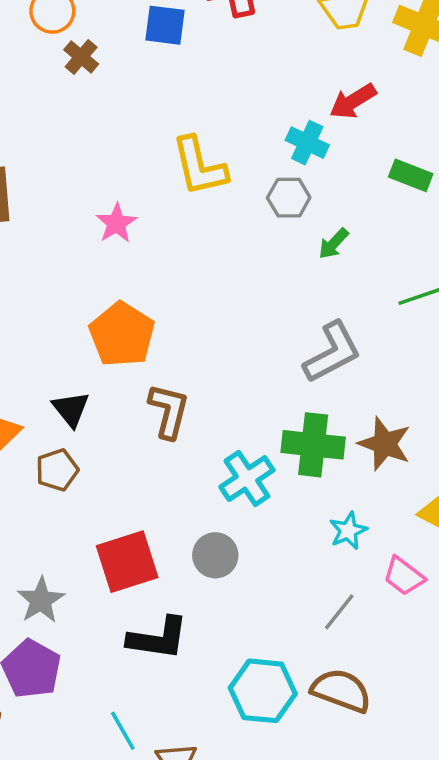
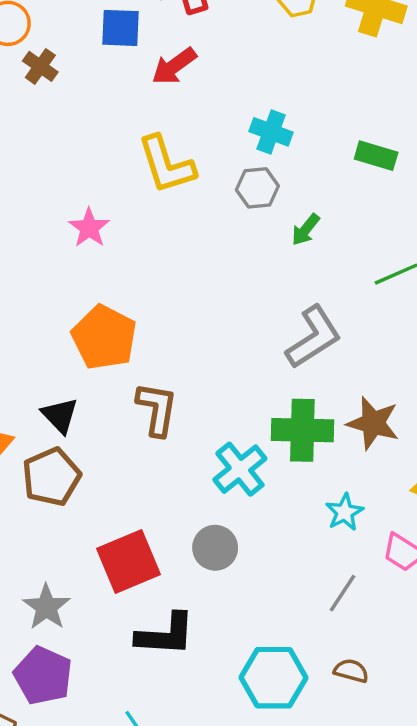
red arrow: (353, 101) -> (174, 66), moved
brown pentagon: (57, 470) -> (51, 477), size x1.4
brown semicircle: (341, 691) -> (351, 671), size x0.6

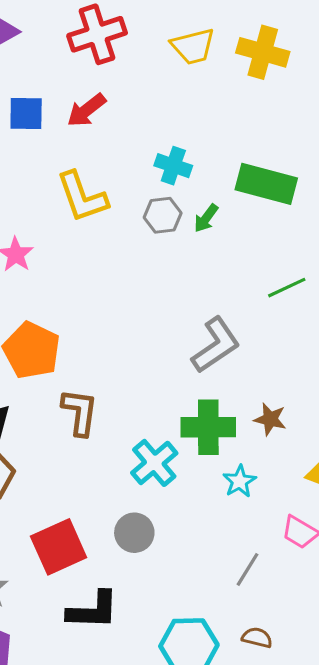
blue square: (120, 28) -> (26, 113), moved
green rectangle: (376, 156) -> (266, 184), size x1.6
green arrow: (306, 230) -> (206, 218), moved
brown star: (373, 423) -> (270, 419), size x0.7
cyan star: (344, 512) -> (239, 481), moved

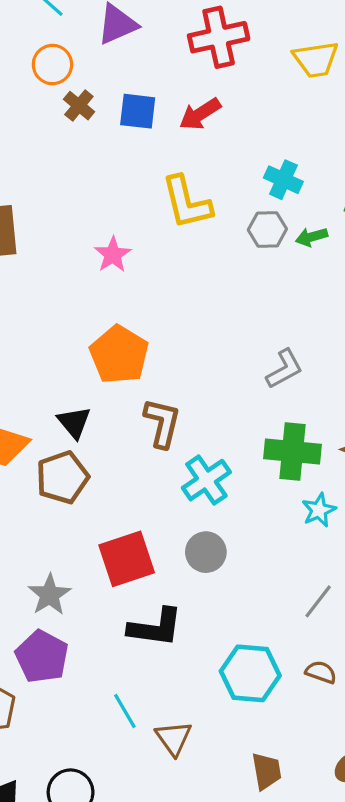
green arrow: (206, 218) -> (312, 237), turned 32
gray L-shape: (216, 345) -> (284, 369), moved, size x0.7
cyan cross: (154, 463) -> (206, 480), moved

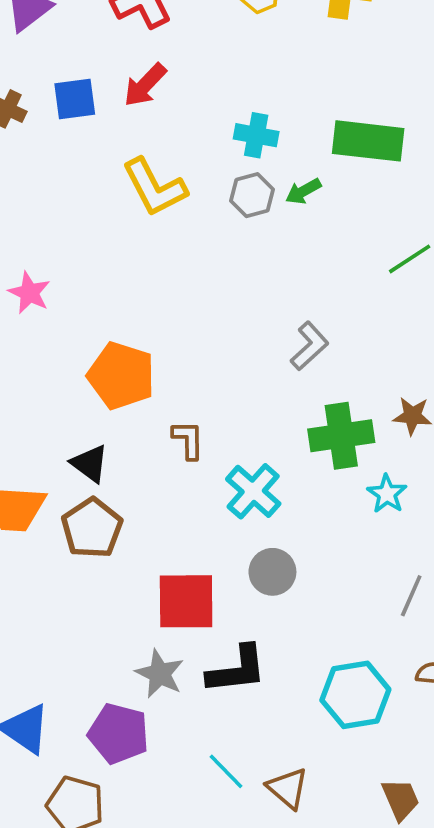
pink star: (113, 255) -> (29, 293), moved
brown L-shape: (162, 423) -> (188, 440), size x0.7
red square: (127, 559) -> (186, 601), turned 32
gray star: (49, 595) -> (160, 674), moved

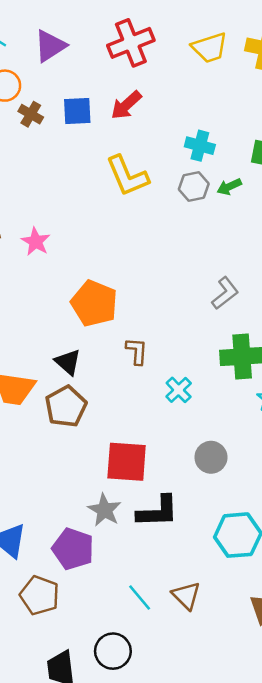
cyan cross: (253, 491) -> (179, 390), size x0.7
gray circle: (272, 572) -> (211, 457), moved
cyan line: (226, 771) -> (140, 597), moved

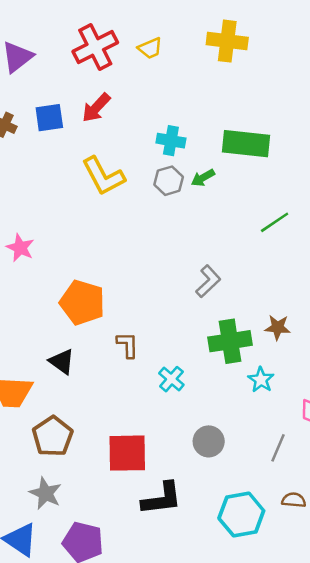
yellow trapezoid: (210, 48) -> (150, 48), moved, size x0.7
brown pentagon: (66, 406) -> (53, 436), moved
gray star: (105, 510) -> (45, 493), moved

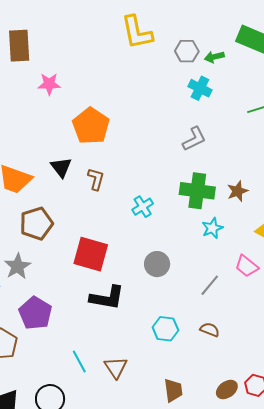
cyan cross: (171, 141) -> (200, 88), moved
pink star: (20, 248) -> (49, 84), moved, turned 30
brown star: (278, 327) -> (238, 191), turned 30
brown L-shape: (128, 345) -> (96, 179), moved
cyan hexagon: (241, 515) -> (165, 329), size x0.7

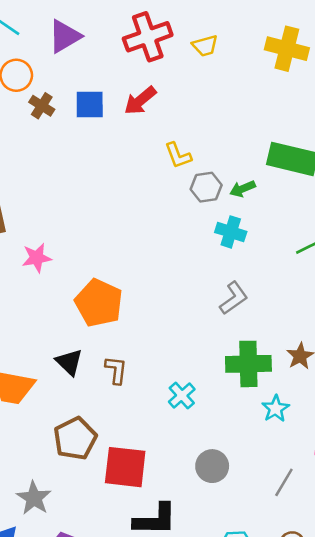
yellow L-shape: (137, 32) -> (178, 155), moved, size x0.6
brown pentagon: (36, 223) -> (75, 439), moved

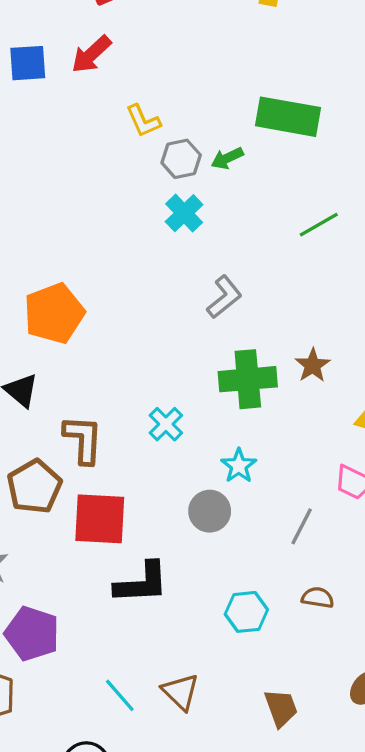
cyan cross: (231, 232) -> (184, 213), moved, turned 32
orange pentagon: (99, 303) -> (54, 313), turned 30
brown L-shape: (116, 370) -> (83, 440), moved, size x1.4
cyan star: (276, 409) -> (239, 466), moved

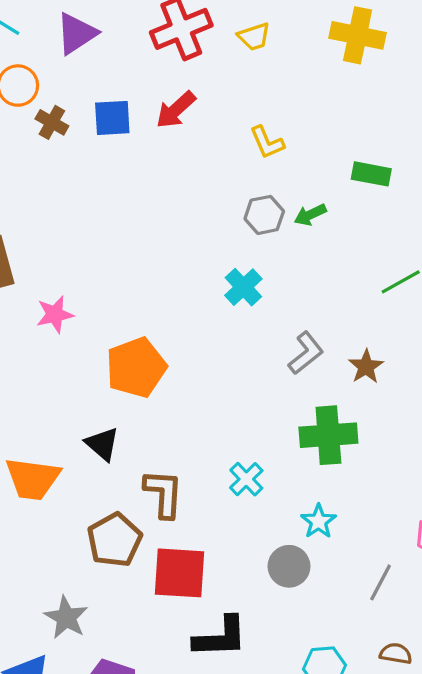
green rectangle: (288, 117) -> (371, 174), size x0.6
yellow L-shape: (143, 121) -> (267, 142), moved
cyan cross: (184, 213) -> (243, 287), moved
brown star: (313, 365) -> (366, 367), moved

